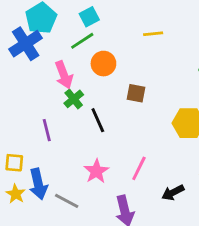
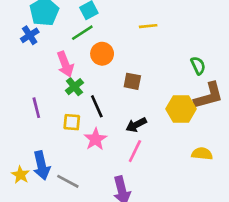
blue cross: (26, 44) -> (30, 35), size x0.6
purple line: (47, 130) -> (36, 108), moved
yellow square: (14, 163) -> (72, 122), moved
pink star: (96, 171) -> (95, 139), moved
black arrow: (173, 192) -> (136, 125), moved

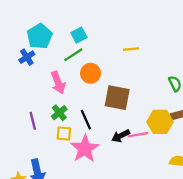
brown square: (132, 81) -> (117, 98), size x1.6
green cross: (74, 87) -> (59, 113), moved
pink star: (95, 139) -> (85, 149), size x1.4
pink line: (135, 151) -> (138, 135), moved, turned 54

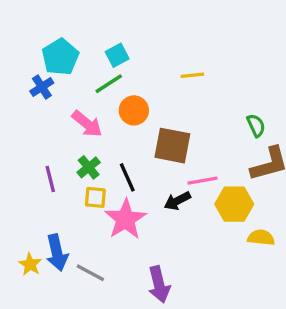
pink arrow: (58, 83) -> (87, 124), turned -30
yellow hexagon: (160, 122) -> (234, 204), moved
pink line: (138, 135) -> (202, 181), moved

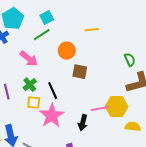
orange circle: (134, 110) -> (67, 51), moved
brown square: (172, 146) -> (80, 72), size x0.7
pink line: (202, 181) -> (100, 109), moved
black arrow: (177, 201) -> (83, 123), moved, turned -49

